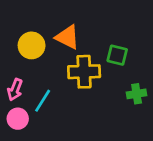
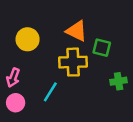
orange triangle: (67, 37) -> (77, 31), moved
cyan line: (43, 101) -> (50, 92), moved

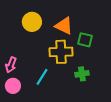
yellow circle: (28, 39) -> (32, 22), moved
green cross: (119, 81) -> (82, 74), moved

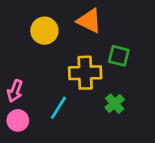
orange triangle: (64, 26) -> (89, 21), moved
green cross: (82, 74) -> (115, 104), turned -32

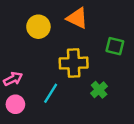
green square: (119, 56) -> (115, 46), moved
pink arrow: (15, 91) -> (13, 79), turned -138

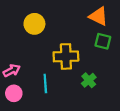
orange triangle: (77, 18) -> (98, 16), moved
cyan line: (51, 93) -> (45, 84), turned -36

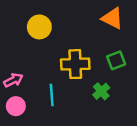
green square: (103, 41) -> (116, 60), moved, turned -35

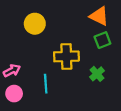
green square: (116, 60) -> (102, 40), moved
green cross: (101, 91) -> (97, 74), moved

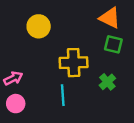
green square: (102, 40) -> (113, 44), turned 35
cyan line: (46, 84) -> (63, 95), moved

